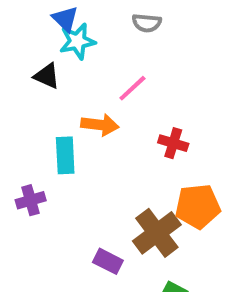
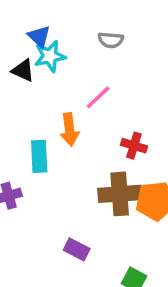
black triangle: (47, 76) -> (23, 70), moved
orange arrow: (100, 125) -> (70, 130), turned 76
brown cross: (157, 233) -> (120, 194), moved, turned 33

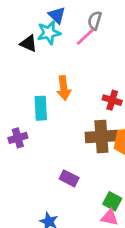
blue triangle: (39, 36) -> (57, 15), moved
gray semicircle: (111, 40) -> (95, 21), turned 102
pink line: (98, 97) -> (85, 37), moved

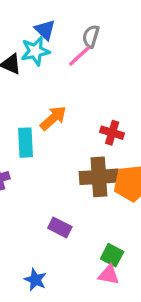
orange arrow: (64, 88) -> (53, 118), turned -125

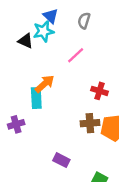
pink line: (79, 56) -> (76, 55), moved
orange arrow: (53, 118) -> (45, 84), moved
brown cross: (99, 177) -> (90, 123), size x0.7

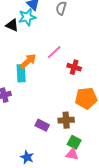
pink line: (76, 55) -> (54, 52), moved
brown cross: (90, 123) -> (66, 120), moved

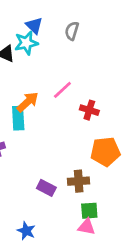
green square: (74, 142) -> (89, 211), turned -32

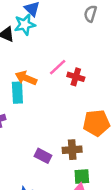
gray semicircle: (72, 31) -> (90, 14), moved
orange arrow: (28, 102) -> (26, 78), turned -115
red cross: (89, 110) -> (76, 77), moved

